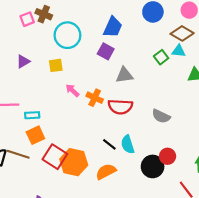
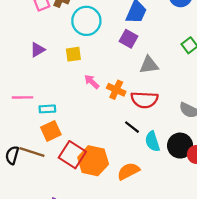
black line: (109, 144) -> (132, 127), moved
black circle: (153, 166) -> (180, 146), moved

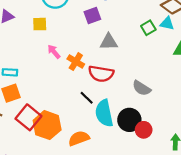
purple square: (128, 39) -> (92, 16), turned 35
cyan semicircle: (152, 141) -> (104, 113), size x1.4

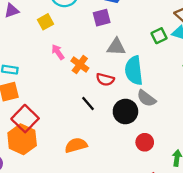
yellow square: (40, 24) -> (45, 22), turned -32
red semicircle: (101, 74) -> (105, 79), size x0.7
cyan semicircle: (104, 113) -> (134, 71), moved
black circle: (129, 120) -> (125, 112), moved
orange hexagon: (47, 125) -> (22, 139), moved

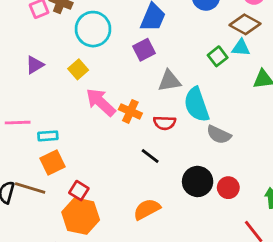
pink arrow: (58, 52) -> (101, 102), size x1.6
black circle: (125, 112) -> (198, 181), moved
red square: (25, 119) -> (79, 191), size x0.6

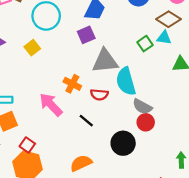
gray triangle: (169, 81) -> (105, 61), size x1.4
pink arrow: (101, 102) -> (51, 105), moved
red circle: (228, 188) -> (146, 122), moved

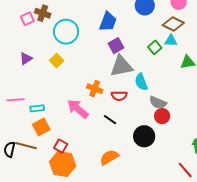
purple square: (86, 35) -> (116, 46), moved
cyan semicircle: (126, 81) -> (141, 82), size x0.7

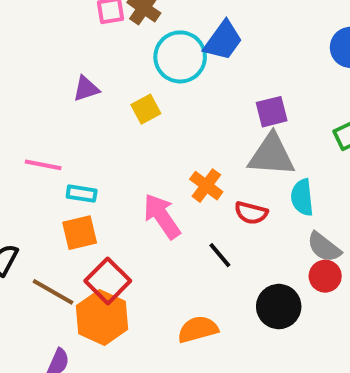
blue trapezoid: (108, 22) -> (223, 41), moved
brown line: (26, 146) -> (53, 292), moved
red square: (61, 146) -> (108, 281), size x1.5

